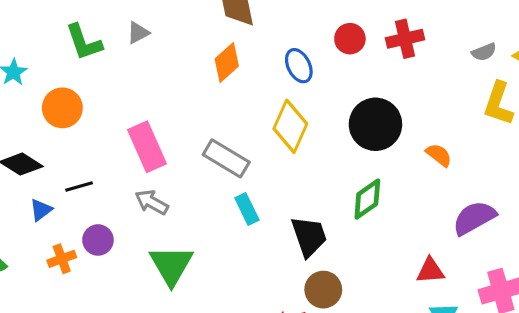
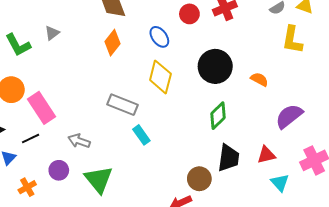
pink rectangle: (147, 147) -> (42, 108), moved
black trapezoid: (309, 236) -> (229, 158), moved, turned 36
purple circle: (98, 240) -> (59, 170), moved

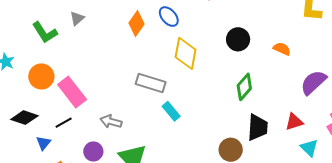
blue ellipse: (159, 37) -> (169, 17), moved
black circle: (215, 66) -> (238, 39), size x0.7

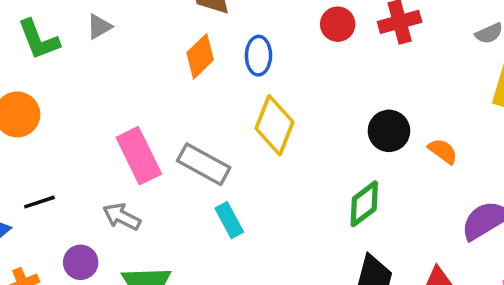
blue ellipse: (169, 17) -> (258, 56), turned 30
black circle: (238, 39) -> (389, 131), moved
pink rectangle: (72, 92) -> (139, 156), moved

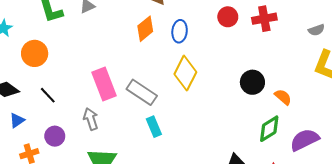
black line: (39, 202) -> (48, 95), moved, turned 60
green diamond: (364, 204) -> (269, 129), moved
gray arrow: (122, 217) -> (91, 119), turned 40
purple circle: (81, 262) -> (55, 136), moved

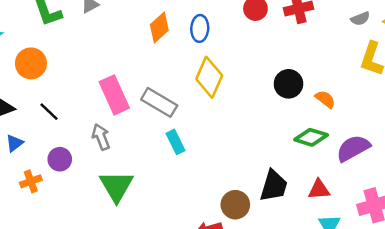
green diamond: (269, 129) -> (311, 137), turned 52

